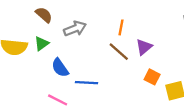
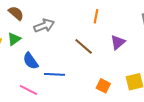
orange line: (121, 27) -> (96, 16), moved
purple triangle: (144, 47) -> (118, 42), moved
orange square: (152, 77) -> (103, 86), moved

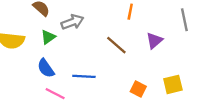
green triangle: (14, 39) -> (48, 37), moved
blue semicircle: (31, 61) -> (46, 68), moved

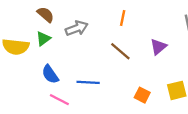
orange line: (130, 12) -> (123, 18), moved
green triangle: (48, 37) -> (43, 39), moved

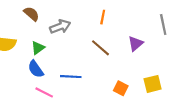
green triangle: (43, 39) -> (38, 48), moved

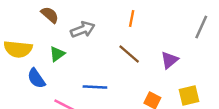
gray line: (163, 24) -> (201, 27), turned 36
purple triangle: (136, 44) -> (169, 60), moved
blue semicircle: (36, 69) -> (36, 78), moved

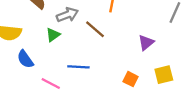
green triangle: (57, 54) -> (53, 35), moved
brown line: (129, 54) -> (95, 29), moved

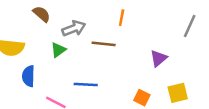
brown line: (95, 29) -> (104, 44), turned -35
blue semicircle: (25, 59) -> (28, 76), turned 36

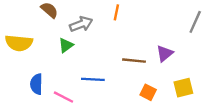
orange line: (122, 18) -> (116, 12), moved
brown line: (104, 44) -> (134, 61), moved
blue semicircle: (28, 76) -> (36, 84), moved

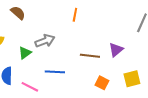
gray arrow: (81, 24) -> (45, 41), moved
green triangle: (66, 45) -> (25, 53), moved

